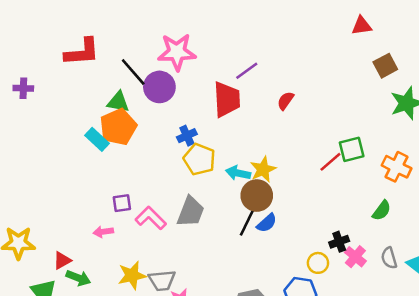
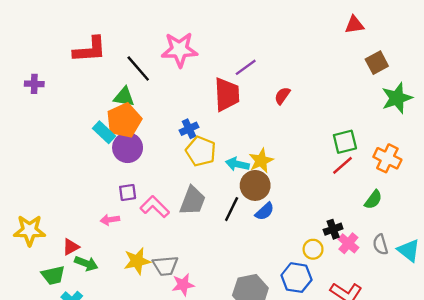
purple circle: (159, 87) -> (128, 148), moved
red line: (330, 162) -> (343, 165), moved
black line: (247, 223) -> (232, 209), moved

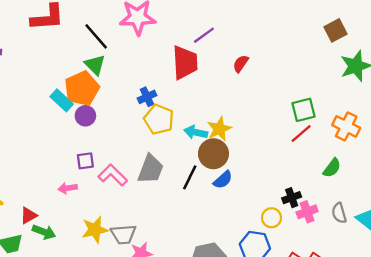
green triangle: (124, 97) -> (95, 65), moved, turned 35
purple circle: (128, 148) -> (85, 116), size x0.7
pink cross: (348, 243) -> (307, 212), turned 30

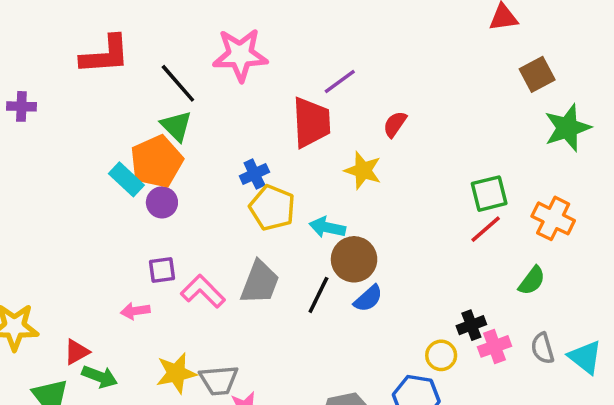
yellow star: (219, 129) -> (363, 170), moved, turned -30

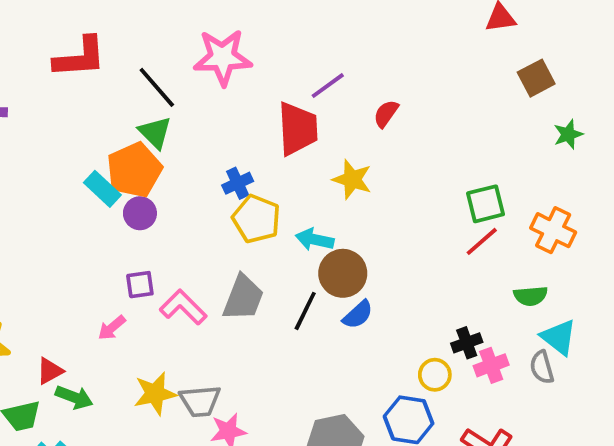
red semicircle: (395, 124) -> (386, 114), moved
green star: (567, 128) -> (568, 134), size x0.6
green semicircle: (532, 281) -> (531, 296), turned 48
pink arrow: (135, 311) -> (112, 328), turned -32
cyan triangle: (585, 357) -> (559, 337), moved

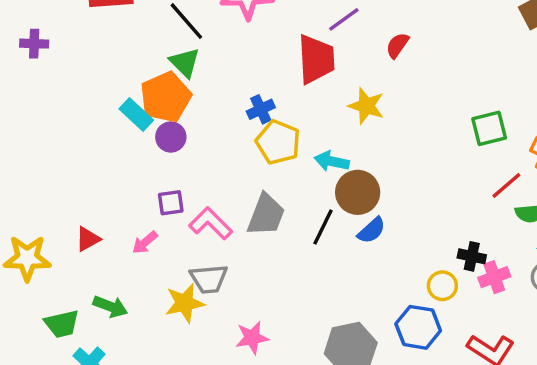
red line: (482, 241) -> (506, 185), moved
black cross: (467, 343) -> (472, 256), turned 32
red triangle: (50, 371) -> (88, 239), moved
gray trapezoid: (200, 401) -> (209, 279), moved

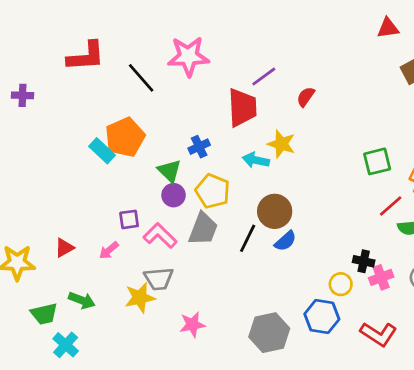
green triangle: (185, 63) -> (169, 171), moved
purple circle: (171, 137) -> (174, 195), moved
yellow pentagon: (278, 142) -> (213, 191), moved
cyan arrow: (332, 161) -> (256, 160), moved

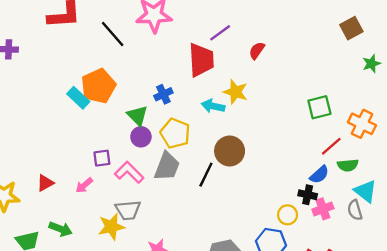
blue semicircle: (285, 241) -> (319, 175), moved

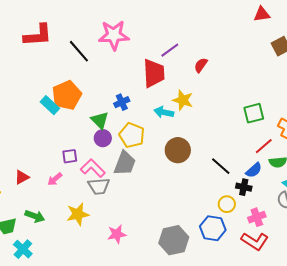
black line: (206, 175) -> (221, 166), moved, turned -75
pink cross: (323, 209) -> (257, 217), moved
gray trapezoid: (128, 210) -> (99, 186), moved

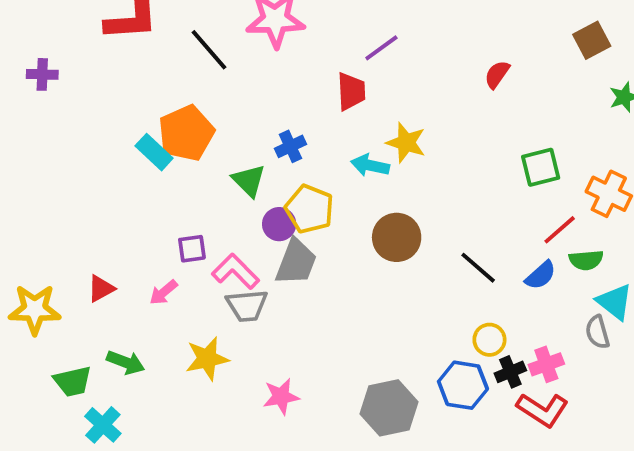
red semicircle: (201, 65) -> (497, 74), moved
red trapezoid: (154, 73) -> (351, 91), size x0.7
purple circle: (103, 138) -> (279, 224), moved
black cross: (244, 187) -> (510, 372), moved, turned -35

